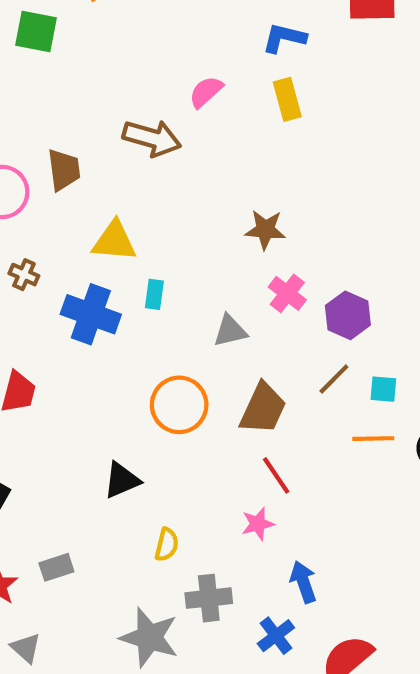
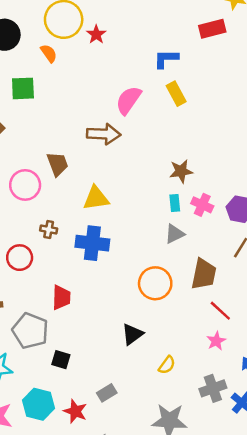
pink semicircle: (206, 92) -> (128, 100), size x1.4
cyan rectangle: (154, 294) -> (175, 203), moved
yellow semicircle: (167, 545) -> (167, 365), turned 36
gray cross: (209, 598) -> (213, 388), moved

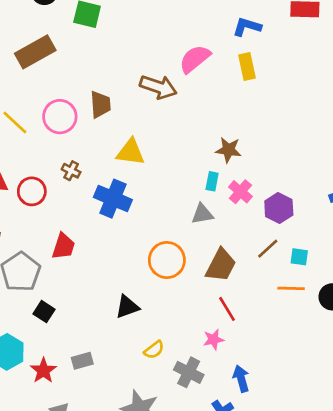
gray cross: (213, 388) -> (189, 372), moved, turned 30

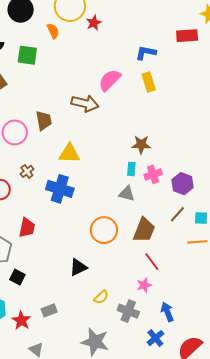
brown cross: (71, 171) -> (27, 171), turned 32
pink cross: (240, 192) -> (153, 174), turned 36
gray triangle: (202, 214) -> (127, 194), turned 30

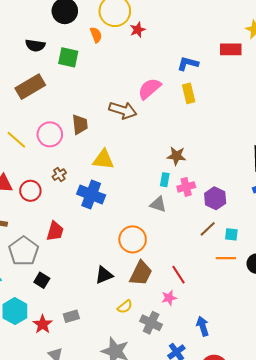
brown trapezoid: (144, 230) -> (141, 273), moved
blue arrow: (167, 312) -> (203, 326), moved

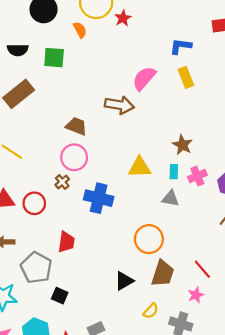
brown trapezoid: (80, 124) -> (76, 126), turned -55
pink circle: (50, 134) -> (74, 157), moved
brown star: (176, 156) -> (182, 145), turned 30
yellow triangle: (103, 160) -> (139, 167), moved

